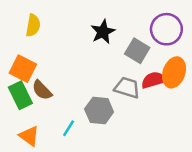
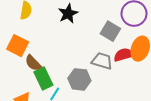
black star: (103, 32) -> (68, 14), moved
green rectangle: (20, 95) -> (43, 78), moved

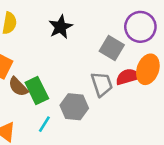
gray trapezoid: (102, 61) -> (102, 84), turned 55
green rectangle: (43, 78) -> (37, 90), moved

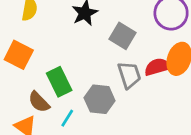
gray square: (112, 48) -> (122, 36), moved
brown semicircle: (18, 87) -> (39, 102), moved

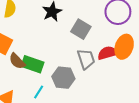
green rectangle: (59, 82) -> (33, 64), turned -45
brown semicircle: (39, 102) -> (17, 61), moved

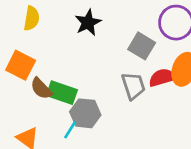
gray square: (81, 29) -> (142, 46), moved
gray hexagon: (63, 78) -> (85, 113), moved

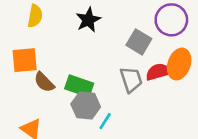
orange square: (21, 65) -> (25, 60), turned -32
green rectangle: (62, 93) -> (79, 86), moved
cyan line: (70, 130) -> (105, 121), moved

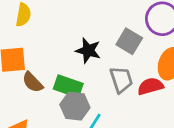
black star: (88, 20) -> (88, 51), moved, turned -30
red semicircle: (158, 72) -> (150, 86), moved

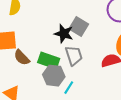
gray square: (129, 41) -> (79, 27), moved
gray trapezoid: (121, 80) -> (74, 56), moved

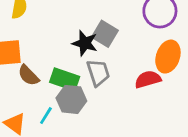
cyan line: (69, 88) -> (46, 116), moved

